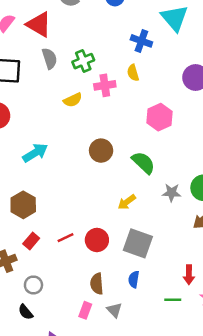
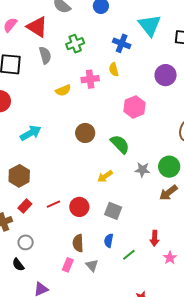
green cross: (83, 61) -> (75, 44), moved
gray square: (138, 243) -> (113, 211), size x0.7
green line: (173, 300) -> (129, 255), moved, turned -40

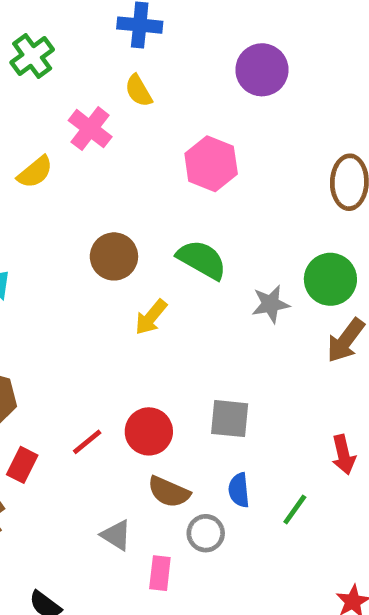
pink cross: (90, 79) -> (90, 129), turned -30
yellow arrow: (105, 176) -> (151, 317), moved
gray circle: (26, 242) -> (206, 533), moved
brown semicircle: (78, 243) -> (169, 492), moved, turned -48
gray triangle: (92, 265) -> (116, 535), moved

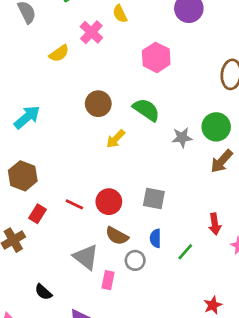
red line: (87, 442) -> (74, 204), turned 60
gray triangle: (116, 535) -> (86, 257), size x1.5

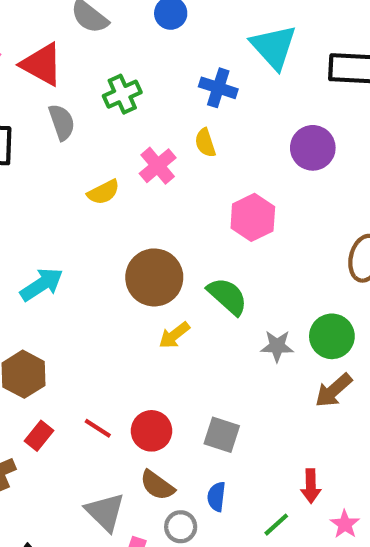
brown circle: (98, 104) -> (154, 277), size x1.4
green line: (185, 252) -> (276, 525), moved

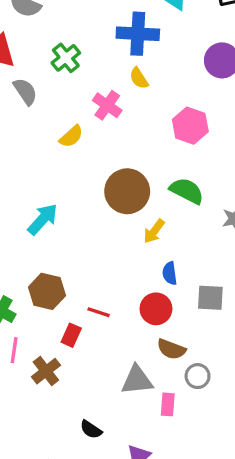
blue cross: (218, 88) -> (138, 34), size x1.4
red line: (98, 428) -> (99, 312), moved
blue semicircle: (216, 497) -> (170, 273), moved
gray triangle: (105, 512) -> (137, 380), turned -36

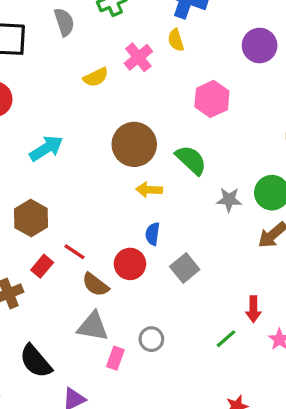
yellow arrow: (154, 231) -> (149, 190), turned 40
gray square: (210, 298) -> (185, 268), turned 32
brown semicircle: (171, 349) -> (95, 285), moved
black semicircle: (91, 429) -> (36, 361), size x1.6

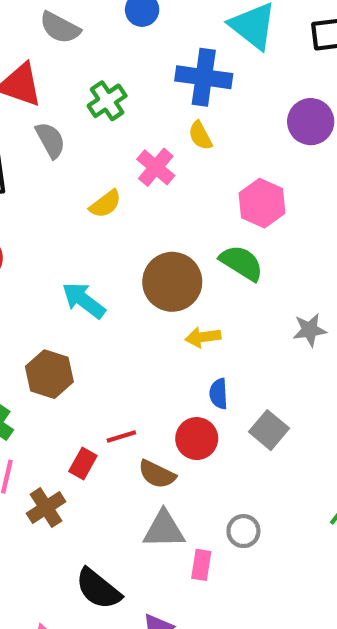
cyan arrow: (46, 148) -> (84, 300), moved, turned -100
green semicircle: (191, 160) -> (241, 263), moved
brown hexagon: (31, 218) -> (49, 374), moved
red line: (75, 252) -> (121, 437), turned -40

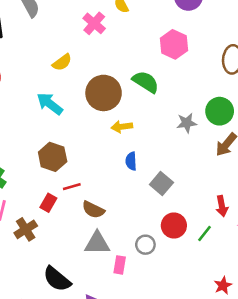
pink hexagon: (262, 203) -> (174, 44), moved
yellow semicircle: (105, 204) -> (62, 62), moved
brown hexagon: (49, 374) -> (53, 157), moved
red circle: (197, 439) -> (174, 225), moved

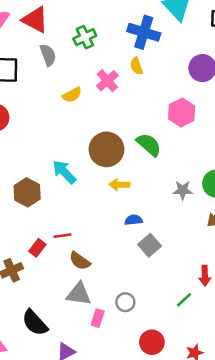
yellow semicircle: (62, 62) -> (72, 95), moved
cyan arrow: (50, 104) -> (64, 172), moved
brown hexagon: (53, 157) -> (27, 192), moved
blue semicircle: (131, 161) -> (134, 220), moved, turned 78
red circle: (174, 225) -> (152, 342), moved

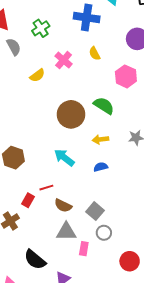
yellow semicircle: (136, 66) -> (95, 53), moved
cyan arrow: (64, 172) -> (64, 158), moved
yellow arrow: (119, 185) -> (100, 139), moved
gray square: (150, 245) -> (95, 211), moved

